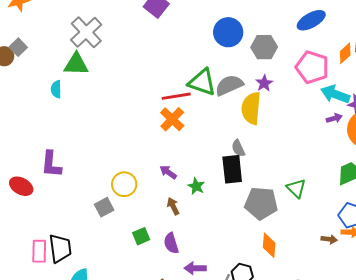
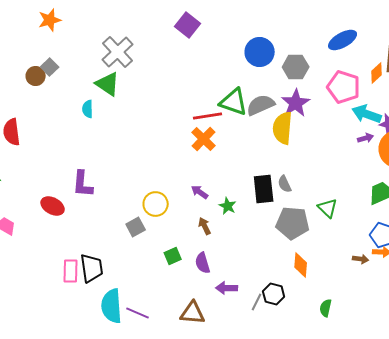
green triangle: (76, 64) -> (108, 84), turned 32
purple star: (264, 83) -> (296, 103), size x1.6
gray semicircle: (238, 148) -> (285, 184), moved

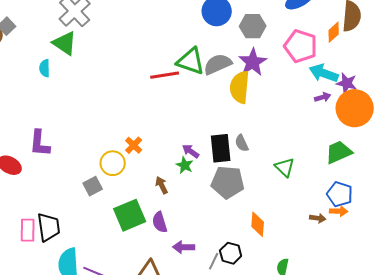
orange cross: (204, 139) -> (134, 145), moved, size x0.7
purple arrow: (200, 192) -> (191, 151), moved
gray pentagon: (293, 223) -> (228, 182), moved
green square: (173, 256) -> (130, 215), size x1.8

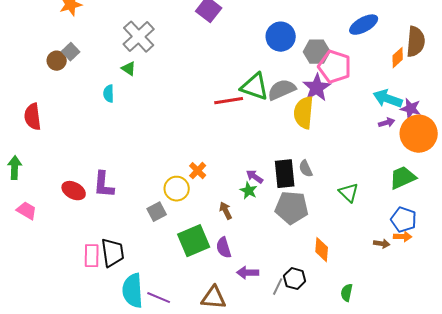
green triangle: (65, 43) -> (129, 69), size x0.6
pink pentagon: (301, 46) -> (335, 67), moved
purple L-shape: (40, 143) -> (104, 185), moved

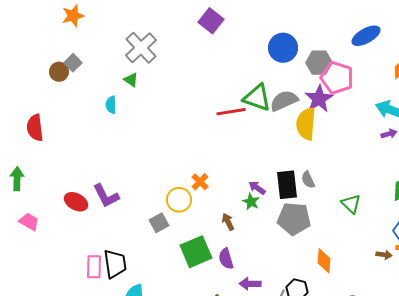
purple L-shape: (104, 185) -> (106, 196), turned -32

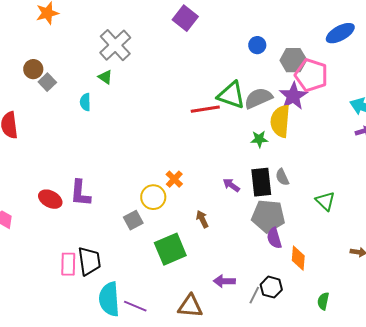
blue circle: (283, 48) -> (257, 45), size x0.6
gray square: (73, 63) -> (47, 82), moved
purple L-shape: (106, 196) -> (80, 193), turned 32
green star: (251, 202) -> (259, 139), moved, turned -30
purple semicircle: (226, 259) -> (274, 238), moved

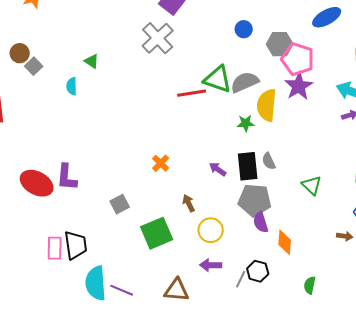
gray cross: (115, 45) -> (158, 38), moved
purple star: (293, 96) -> (299, 86), moved
yellow circle: (153, 197) -> (211, 230), moved
red ellipse: (50, 199) -> (37, 183), size x1.4

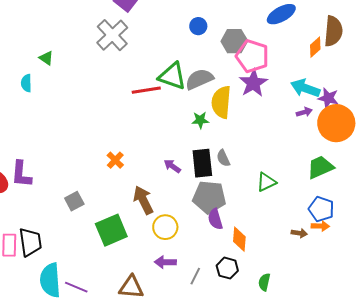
green triangle: (312, 185) -> (266, 182), turned 50
brown arrow: (189, 203) -> (143, 200), size x1.6
black hexagon: (258, 271) -> (227, 268), moved

